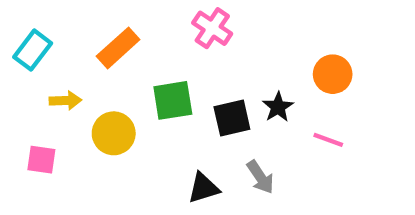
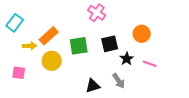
orange rectangle: (118, 48) -> (49, 36), moved
orange circle: (333, 74) -> (142, 34), moved
black star: (278, 107) -> (127, 59), moved
black square: (232, 118) -> (110, 44), moved

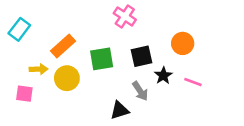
yellow arrow: (30, 46) -> (39, 69), moved
gray arrow: (119, 81) -> (140, 91), moved

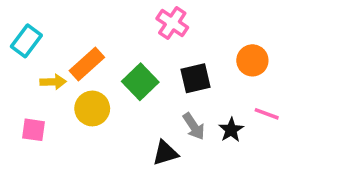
green square: (102, 59) -> (140, 82), turned -35
yellow arrow: (39, 69) -> (53, 82), moved
black star: (163, 76) -> (231, 130), moved

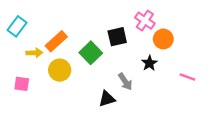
pink cross: (172, 23) -> (145, 21), moved
black square: (195, 78) -> (117, 37), moved
pink line: (267, 114) -> (187, 77), moved
black star: (231, 130) -> (149, 63), moved

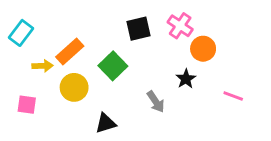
black square: (117, 37) -> (139, 29), moved
black triangle: (107, 99) -> (106, 123), moved

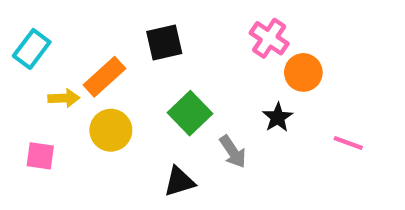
black square: (139, 29) -> (164, 43), moved
green square: (113, 66) -> (190, 113), moved
black triangle: (106, 123) -> (179, 182), moved

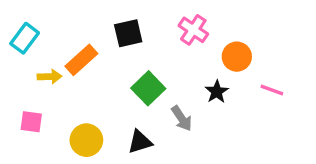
pink cross: (269, 38) -> (193, 30), moved
yellow circle: (111, 130) -> (86, 140), moved
pink line: (348, 143) -> (272, 90), moved

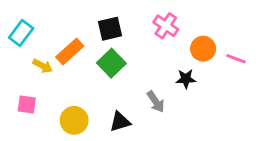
yellow arrow: (50, 77) -> (43, 66), turned 30
green square: (148, 88) -> (111, 63), moved
pink line: (272, 90) -> (236, 59), moved
black star: (217, 92) -> (186, 79), turned 30

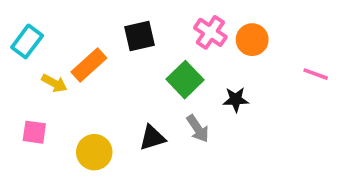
orange circle: (203, 49) -> (252, 40), moved
pink line: (236, 59) -> (316, 74), moved
green square: (111, 63) -> (185, 80), moved
black triangle: (120, 122) -> (152, 138), moved

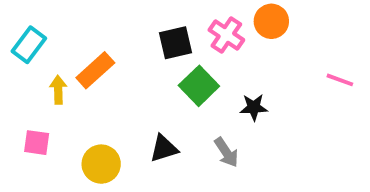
black square: (140, 36) -> (176, 43), moved
orange circle: (252, 40) -> (271, 21), moved
yellow arrow: (54, 83) -> (58, 90), turned -120
gray arrow: (198, 129) -> (226, 152), moved

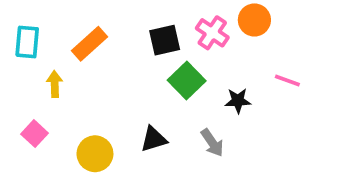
cyan rectangle: (29, 45) -> (27, 42), turned -32
orange rectangle: (95, 70) -> (89, 44), moved
pink line: (340, 80) -> (287, 80), moved
pink square: (37, 143) -> (35, 134), turned 35

